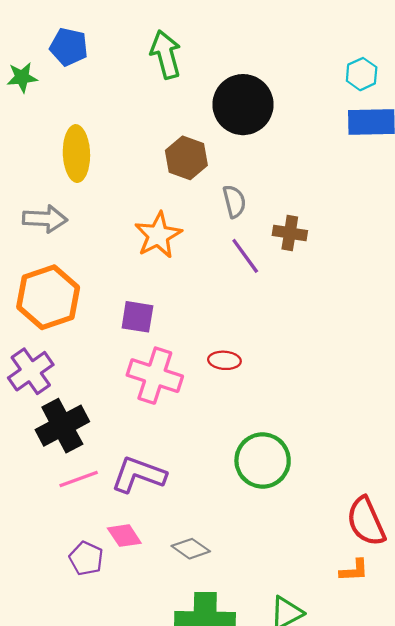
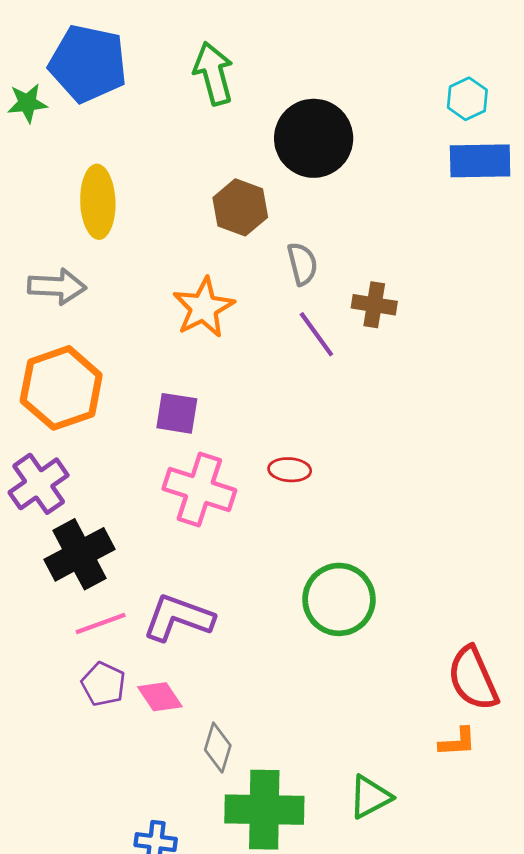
blue pentagon: (69, 47) -> (88, 64), size x1.6
gray diamond: (191, 549) -> (218, 748), moved, turned 72
purple pentagon: (86, 558) -> (103, 684), moved

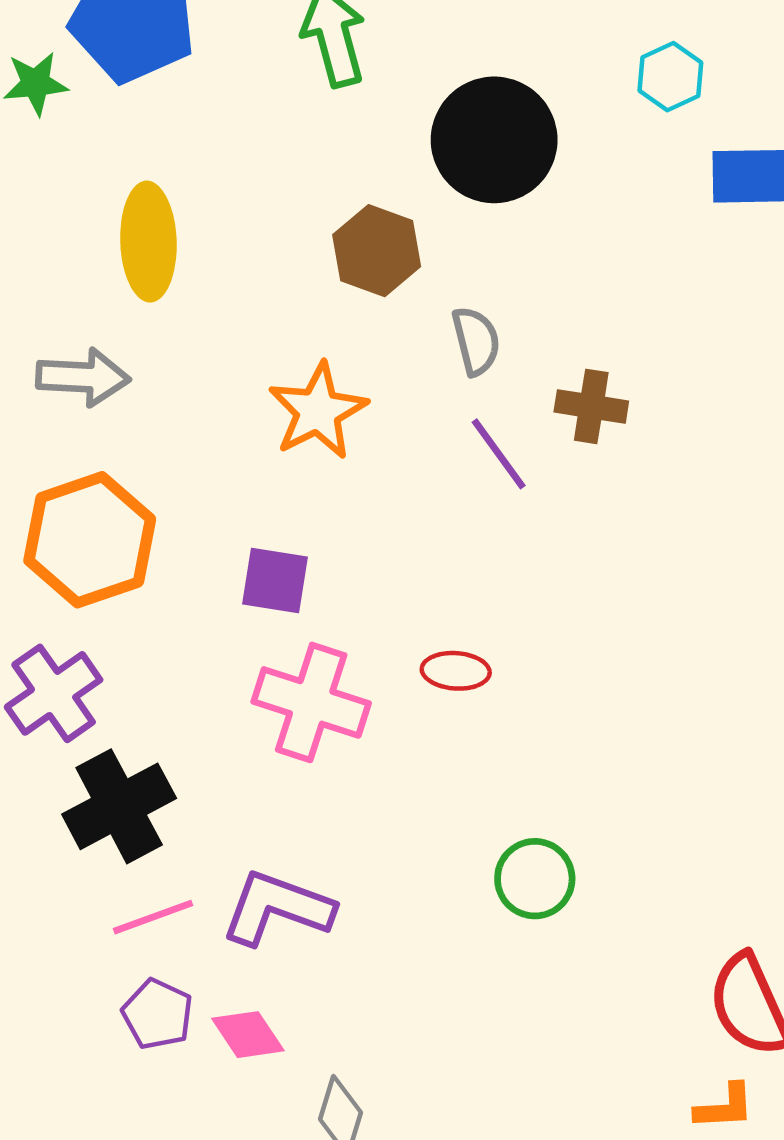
cyan hexagon: (467, 99) -> (670, 77), moved
green circle: (339, 599) -> (535, 879), size x0.7

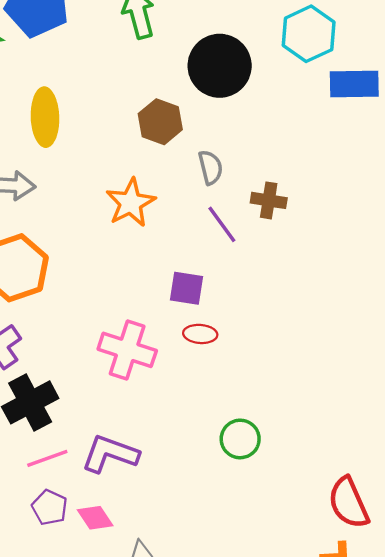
cyan hexagon: (670, 77) -> (309, 34), size x1.6
purple square: (275, 580) -> (187, 288), moved

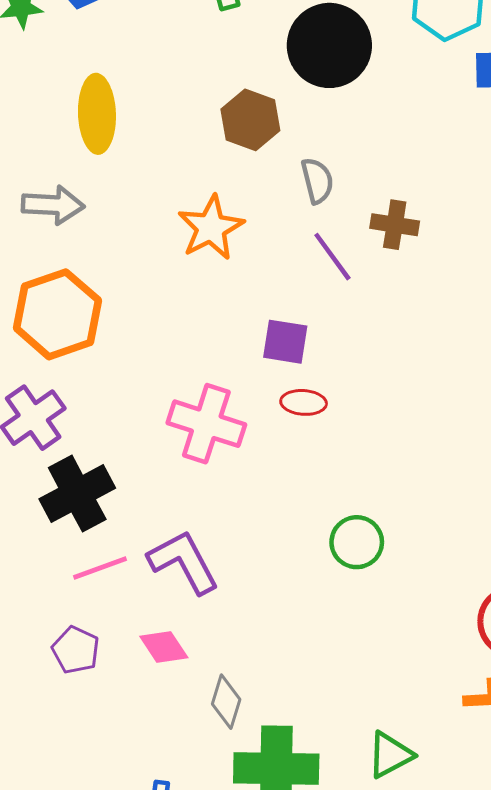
purple L-shape: (110, 454) -> (184, 562), turned 42
purple pentagon: (50, 507) -> (76, 650), moved

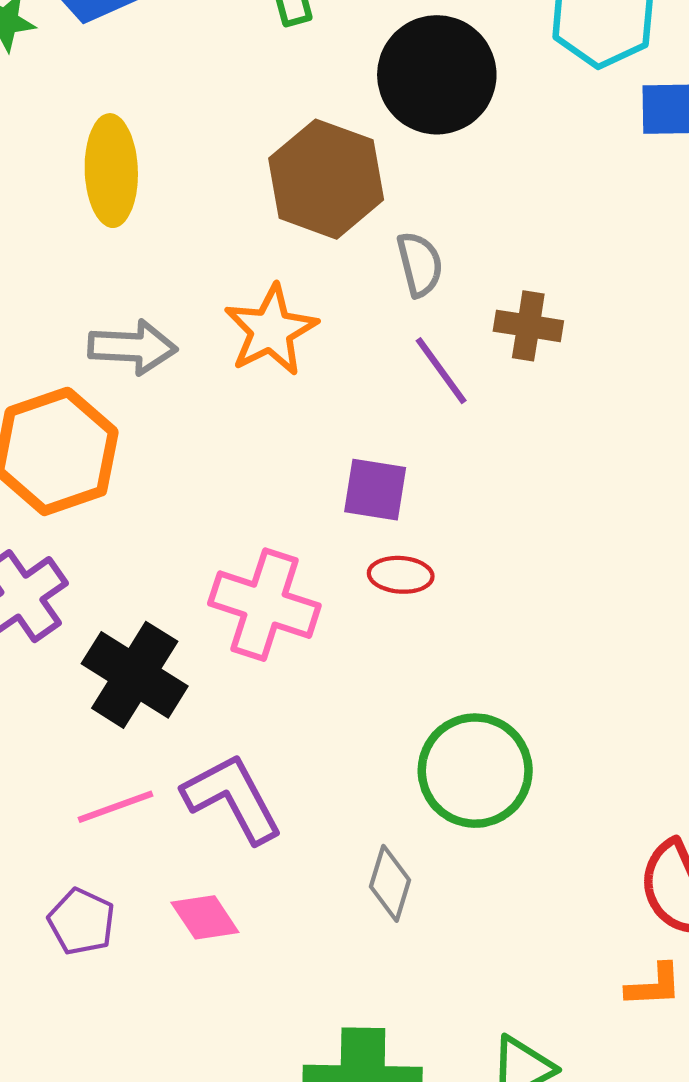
brown hexagon: (250, 120) -> (326, 179), size x1.4
gray arrow: (53, 205) -> (133, 347), moved
black cross: (77, 494) -> (135, 675), moved, turned -30
green circle: (357, 542) -> (475, 771), size x1.5
gray diamond: (226, 702) -> (390, 883), moved

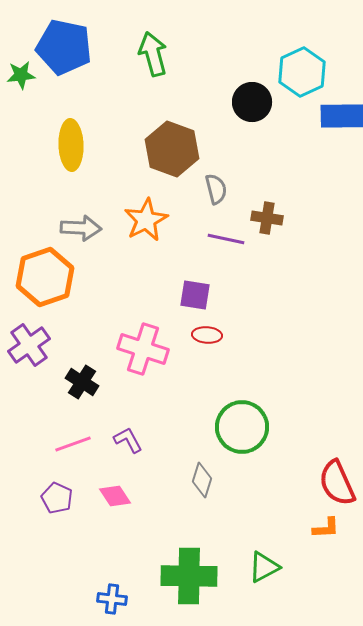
black circle: (437, 75) -> (252, 102), moved, size x0.7
purple line: (441, 371) -> (226, 239), turned -42
black cross: (135, 675) -> (82, 382), size x0.7
purple L-shape: (233, 798) -> (128, 440), size x0.6

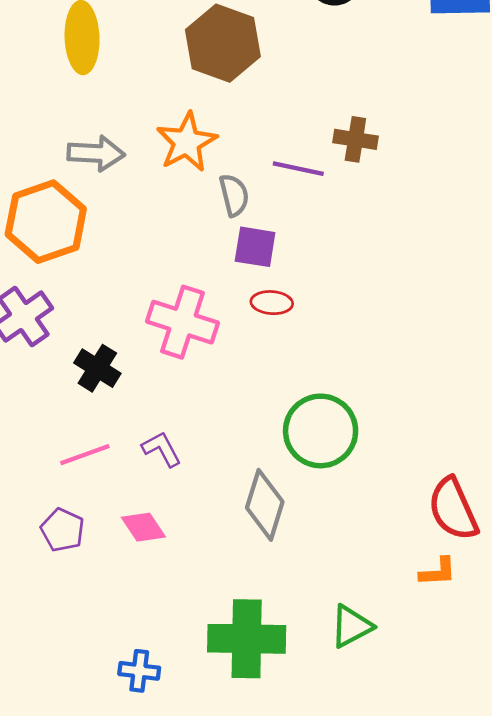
gray semicircle: (216, 189) -> (234, 195), moved
gray diamond: (202, 480) -> (265, 505), size x1.4

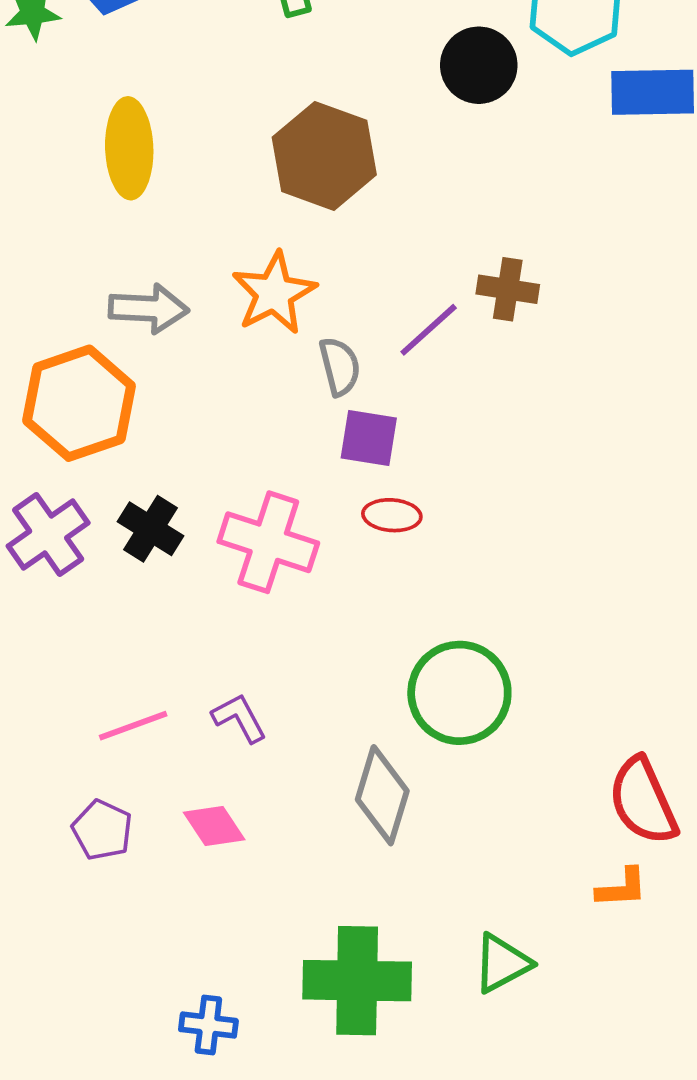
purple line: (298, 169) -> (429, 330), turned -54
black cross: (97, 368) -> (150, 529), moved

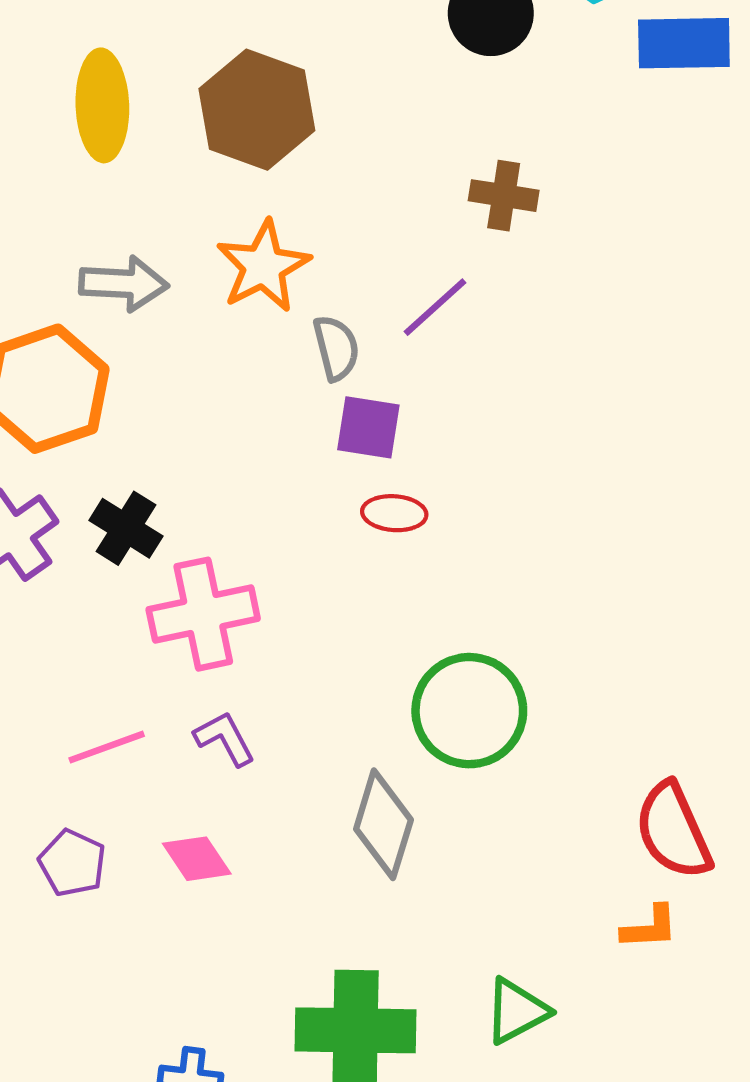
brown hexagon: (324, 156) -> (257, 110), moved
brown cross: (508, 289) -> (504, 196), moved
pink cross: (268, 542) -> (203, 614), moved, turned -30

